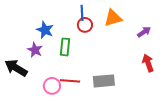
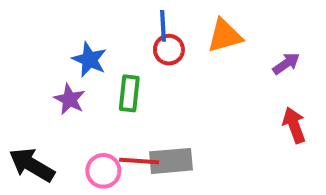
black arrow: (16, 68) -> (32, 165), moved
gray rectangle: (104, 81) -> (171, 161), moved

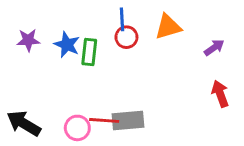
green rectangle: (129, 93) -> (89, 52), moved
purple star: (70, 99) -> (28, 40), moved, turned -30

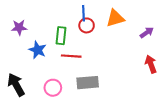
blue star: (67, 45) -> (38, 50), moved
red line: (104, 120) -> (71, 56), moved
black arrow: (24, 123) -> (16, 85), turned 30

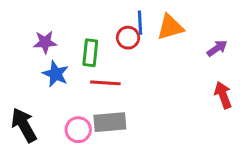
blue line: (83, 13) -> (140, 23), moved
purple star: (19, 27) -> (45, 42), moved
gray rectangle: (88, 83) -> (110, 122), moved

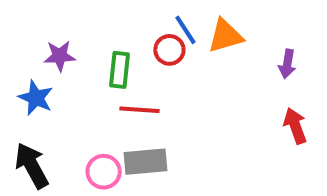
blue line: (140, 23) -> (185, 30), turned -30
purple arrow: (217, 48) -> (287, 64), turned 135
blue star: (56, 74) -> (36, 98), moved

